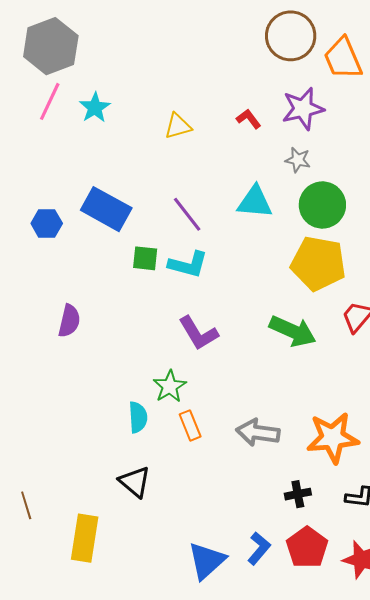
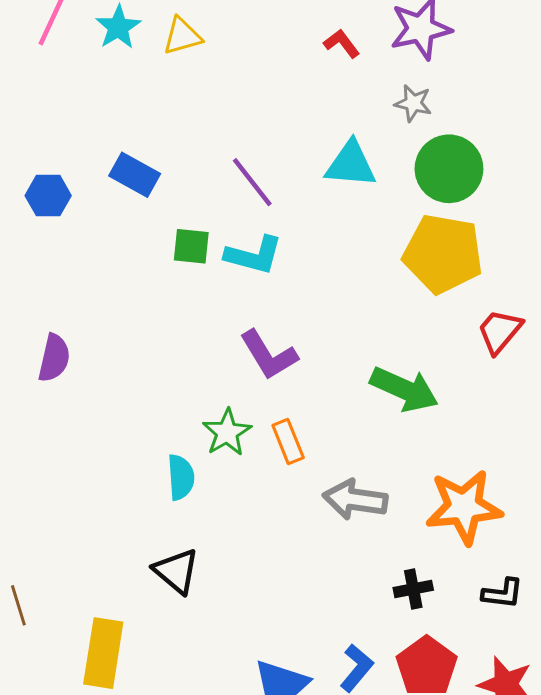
yellow triangle: (178, 126) -> (182, 36), moved
blue rectangle: (106, 209) -> (135, 175), size x0.7
purple semicircle: (69, 321) -> (54, 358), moved
green arrow: (293, 331) -> (404, 389), moved
orange rectangle: (190, 425) -> (288, 441), moved

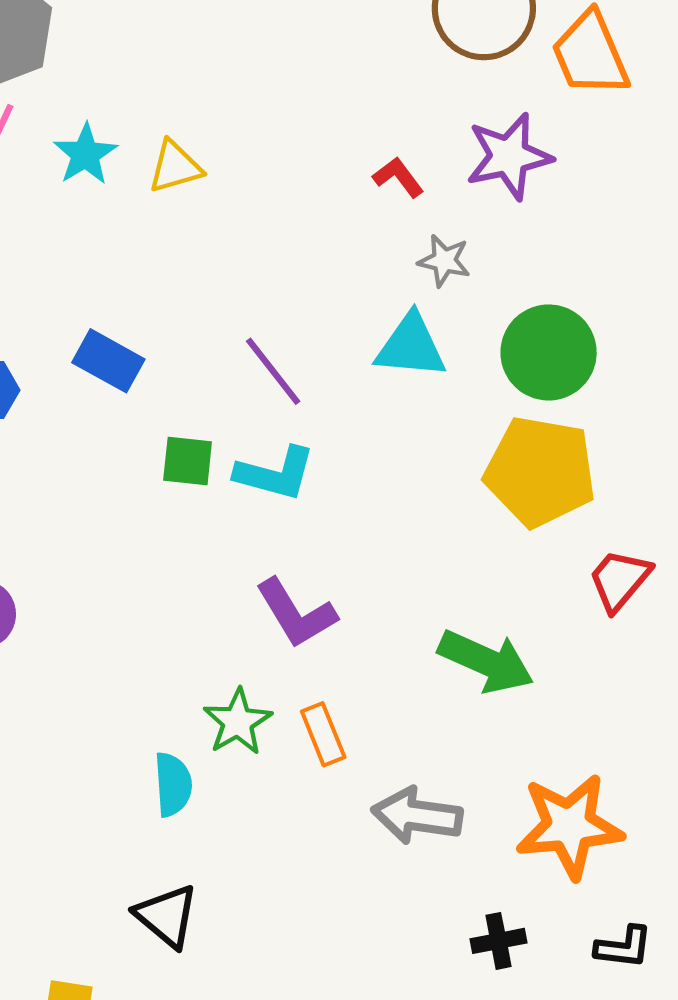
gray star: (413, 103) -> (444, 261), moved

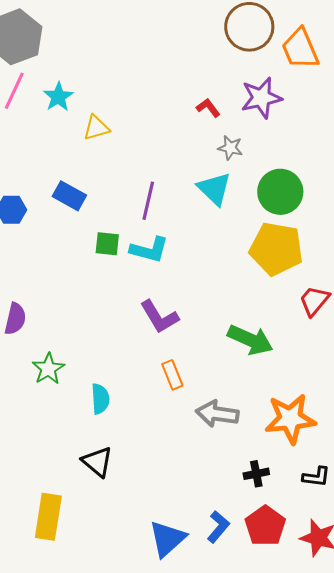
yellow triangle: (175, 167) -> (96, 128), moved
cyan triangle: (411, 346) -> (214, 189), turned 39
purple line: (273, 371) -> (148, 201), turned 51
green star: (238, 722) -> (48, 369), moved

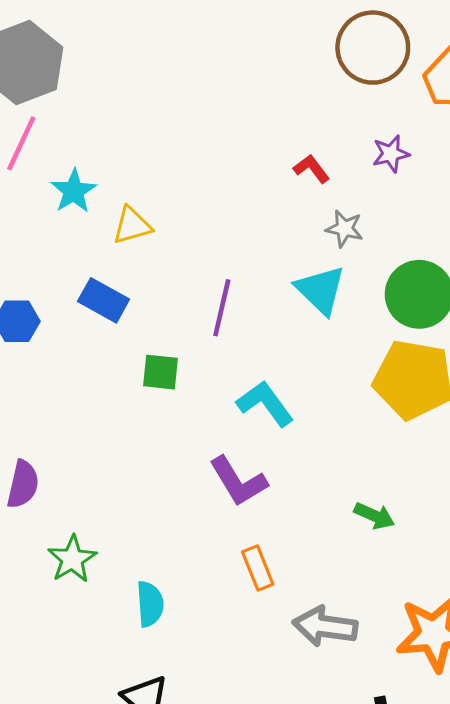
cyan star: (58, 97) -> (74, 191), moved
purple star: (261, 98) -> (391, 154), size x0.6
yellow triangle: (96, 128) -> (132, 226), moved
cyan L-shape: (149, 250) -> (265, 404), moved, turned -141
green arrow: (250, 340) -> (374, 516), size x0.6

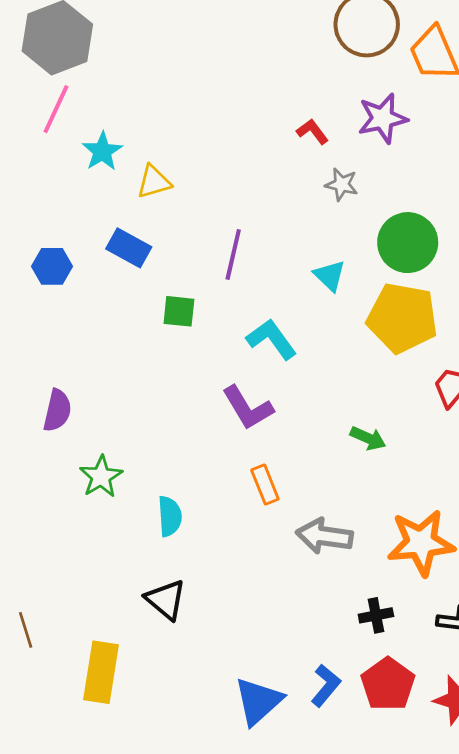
purple star: (391, 154) -> (383, 118), size x1.5
cyan triangle: (320, 290) -> (330, 276), moved, size x0.7

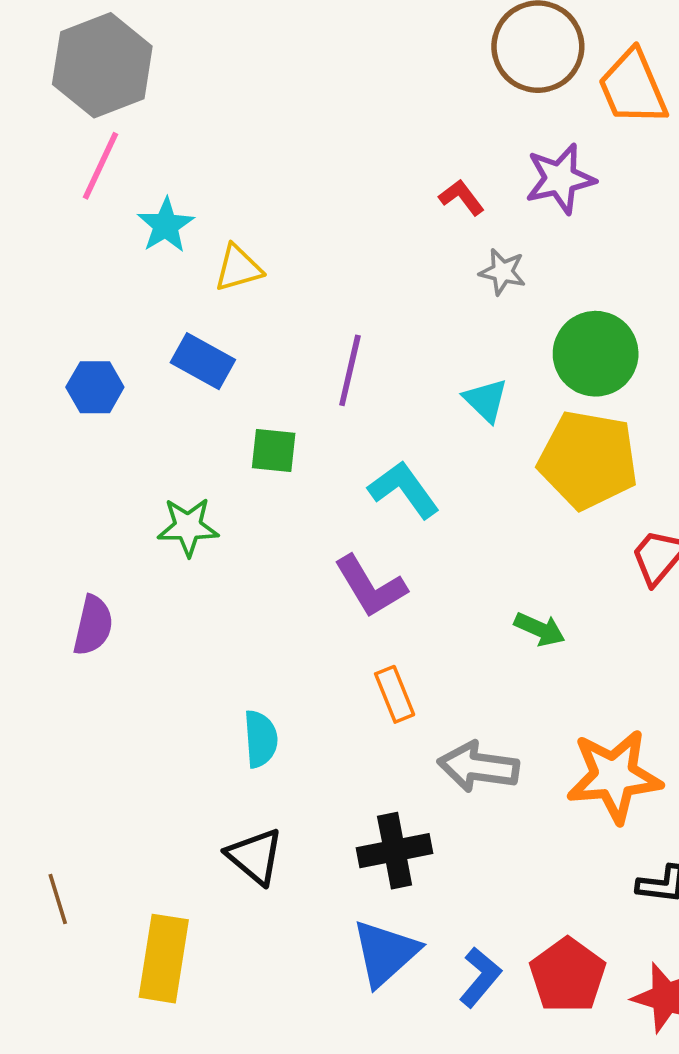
purple semicircle: (57, 410) -> (93, 625), moved
green star: (101, 477) -> (188, 527), moved, turned 30
black cross: (376, 615) -> (395, 851), moved, size x1.5
blue triangle: (258, 701) -> (385, 953), moved

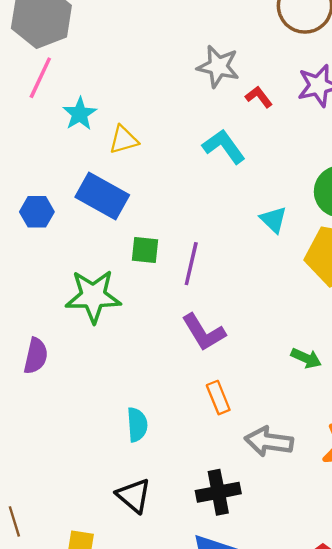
gray star: (502, 272) -> (218, 66), moved, size x1.5
blue rectangle: (203, 361) -> (102, 196), size x1.4
purple line: (350, 370) -> (191, 264), moved
cyan L-shape: (404, 490) -> (224, 146), moved
green star: (188, 527) -> (93, 296), size x1.5

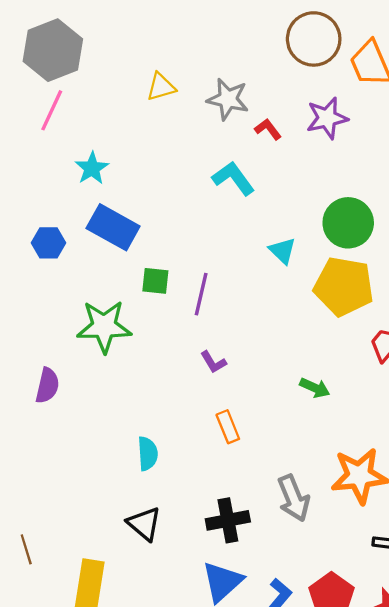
cyan star: (80, 114) -> (92, 168), moved
yellow triangle: (124, 140) -> (161, 87), moved
purple L-shape: (204, 332) -> (213, 362), size x0.6
gray arrow: (269, 442) -> (294, 498), moved, turned -120

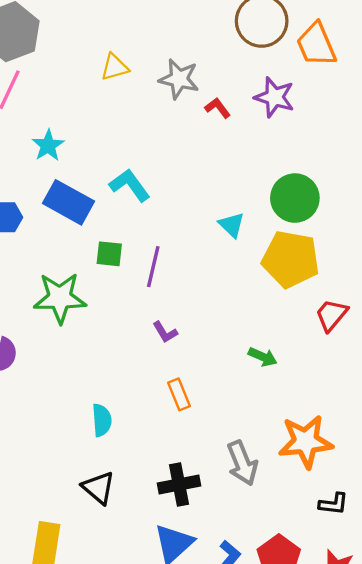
purple star: (327, 118) -> (274, 97), turned 30
cyan L-shape: (233, 178) -> (130, 185), moved

